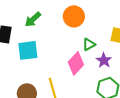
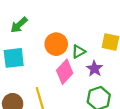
orange circle: (74, 16) -> (56, 44), moved

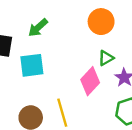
orange circle: (56, 44) -> (101, 22), moved

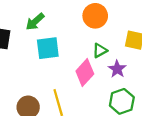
cyan square: (32, 65) -> (48, 48), moved

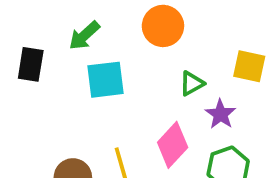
orange circle: (95, 16) -> (163, 26), moved
pink diamond: (85, 72) -> (173, 145), moved

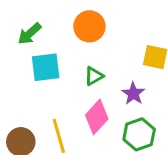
green triangle: (192, 83) -> (94, 76), moved

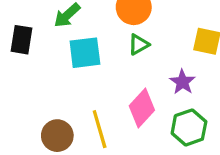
green triangle: (94, 76) -> (139, 45), moved

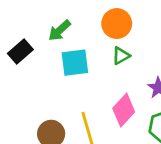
black rectangle: (22, 40) -> (20, 51), turned 40

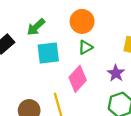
pink diamond: (124, 110) -> (78, 79), moved

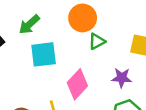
green triangle: (85, 47) -> (97, 41), moved
purple star: (116, 73) -> (122, 78), turned -30

